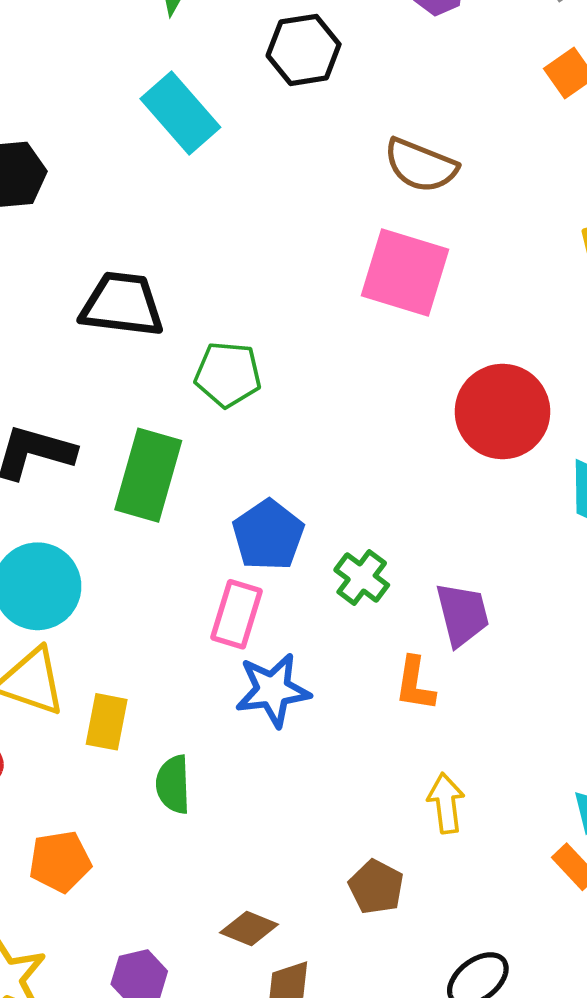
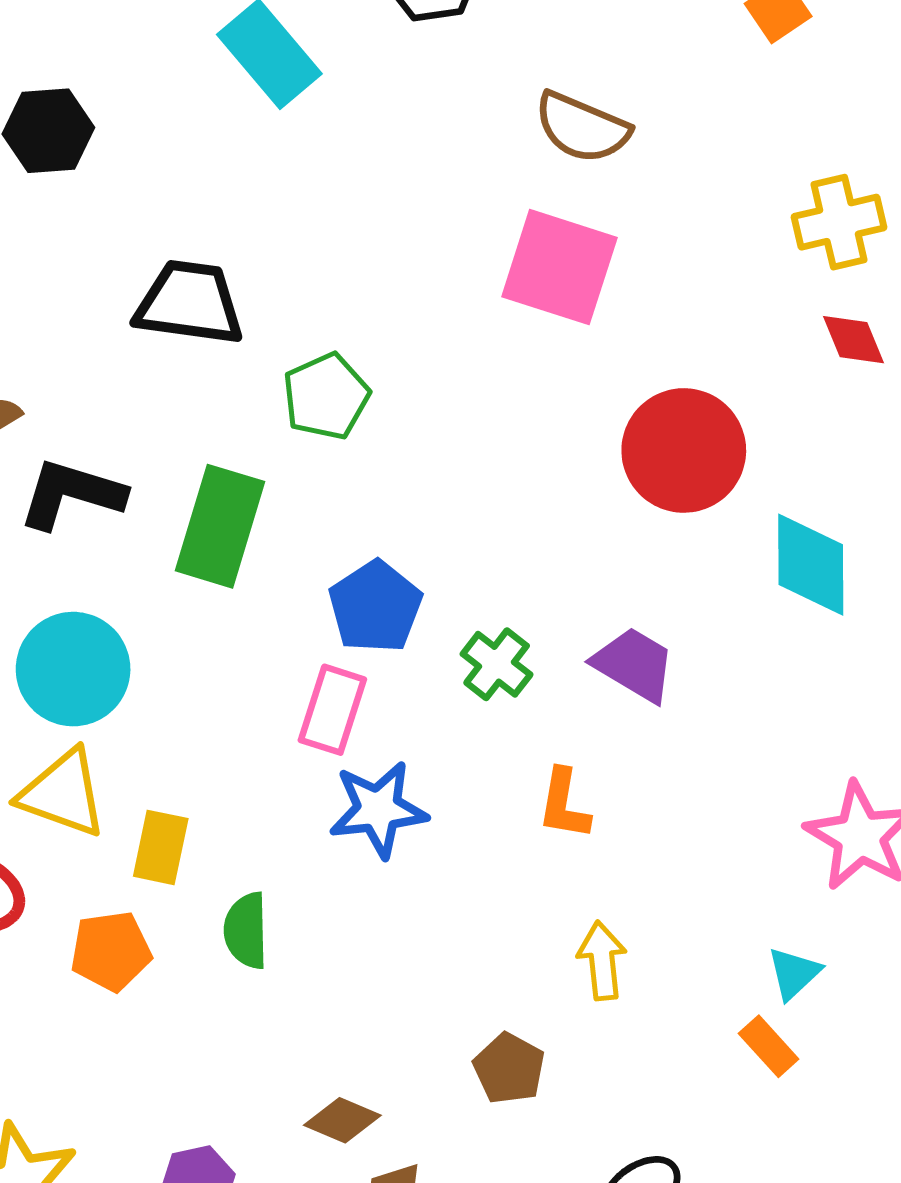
green pentagon: (228, 374) -> (326, 396), turned -30
purple trapezoid: (462, 614) -> (634, 664), moved, turned -46
orange pentagon: (60, 862) -> (111, 951), moved

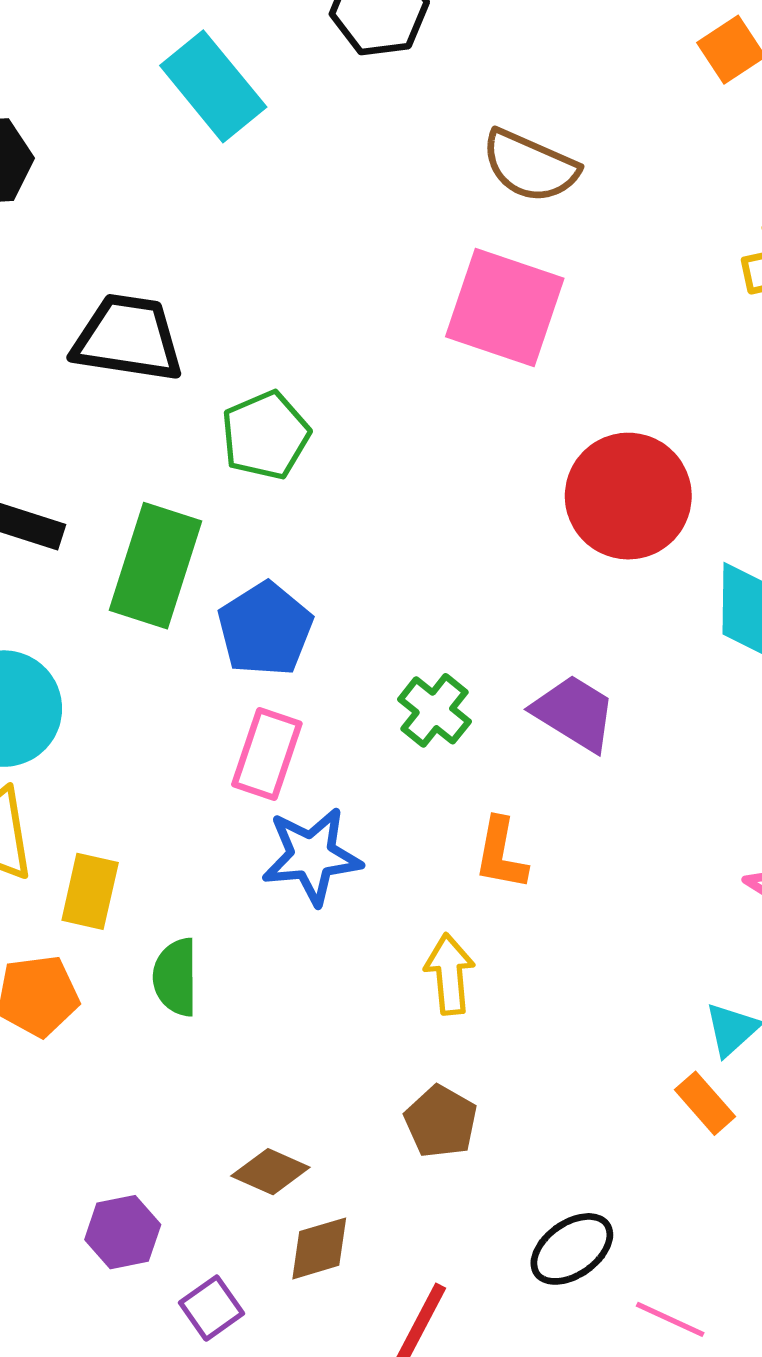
blue pentagon: (375, 607) -> (265, 629), moved
yellow arrow: (602, 961) -> (450, 974), moved

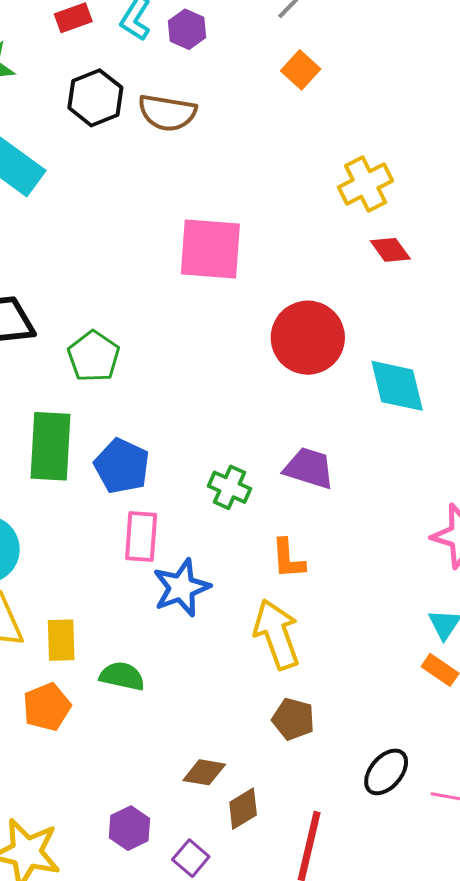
brown semicircle: (530, 166) -> (167, 113), moved
yellow arrow: (450, 974) -> (277, 634), size x1.5
green semicircle: (176, 977) -> (122, 676), turned 117

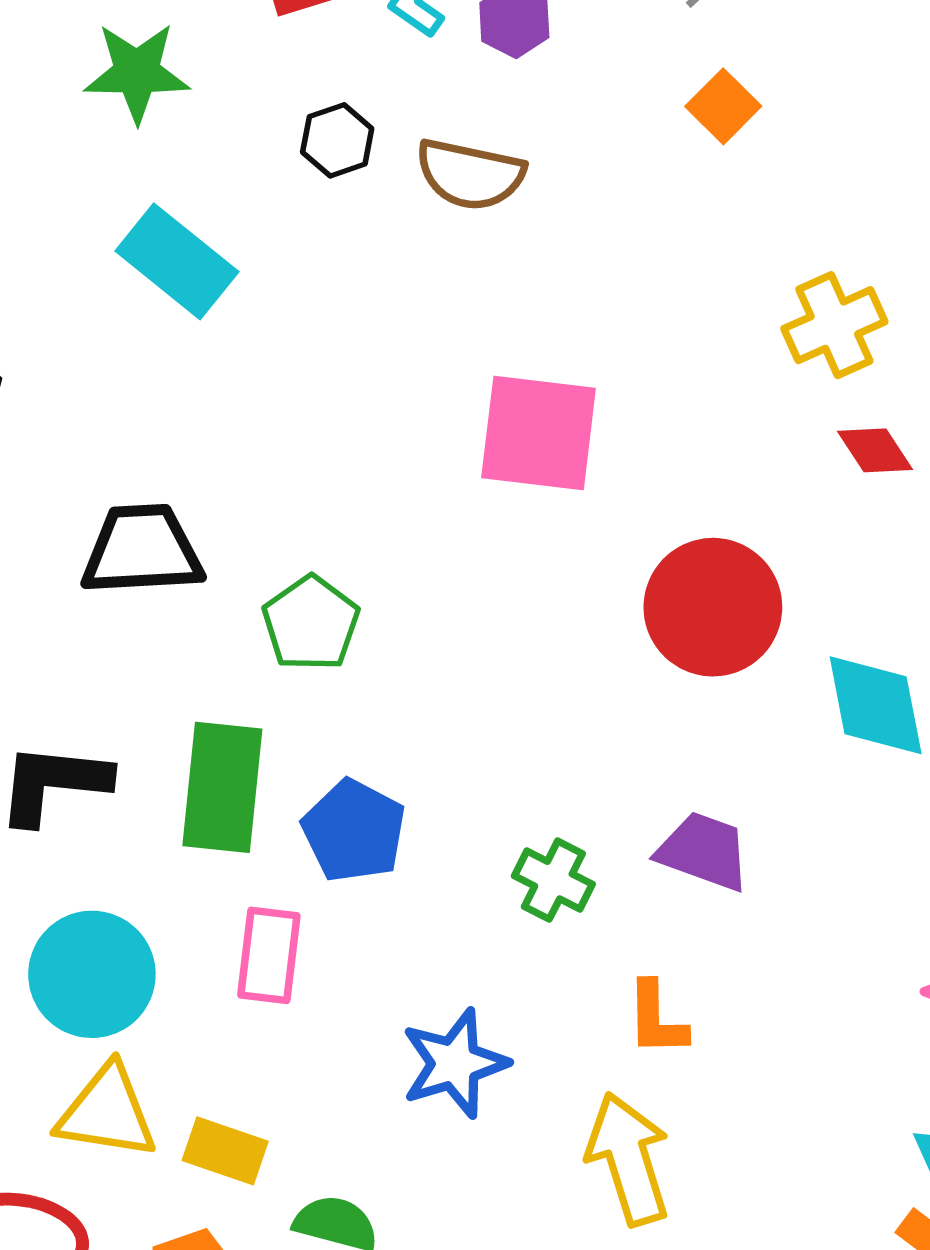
black hexagon: (95, 98) -> (337, 140), size x0.7
pink rectangle: (141, 536) -> (269, 955), moved
yellow rectangle: (61, 640) -> (225, 1151), turned -72

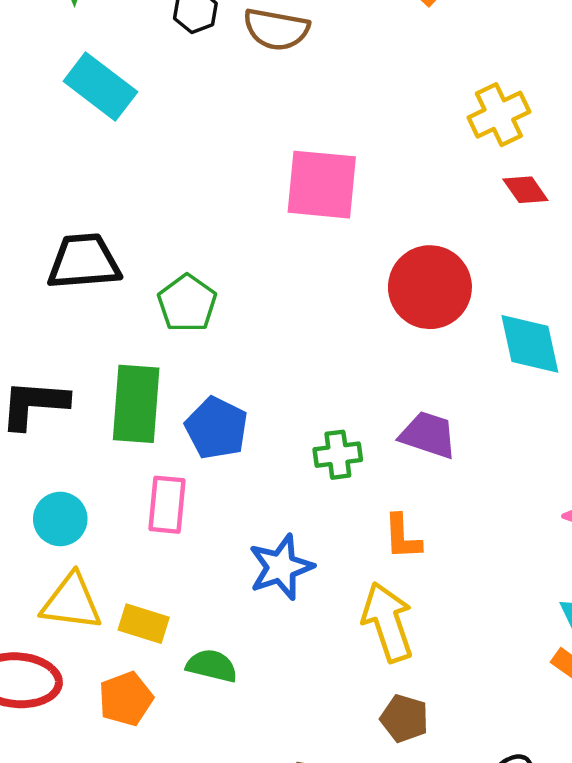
green cross: (553, 880) -> (338, 455), turned -33
cyan circle: (92, 974) -> (60, 519), size x0.7

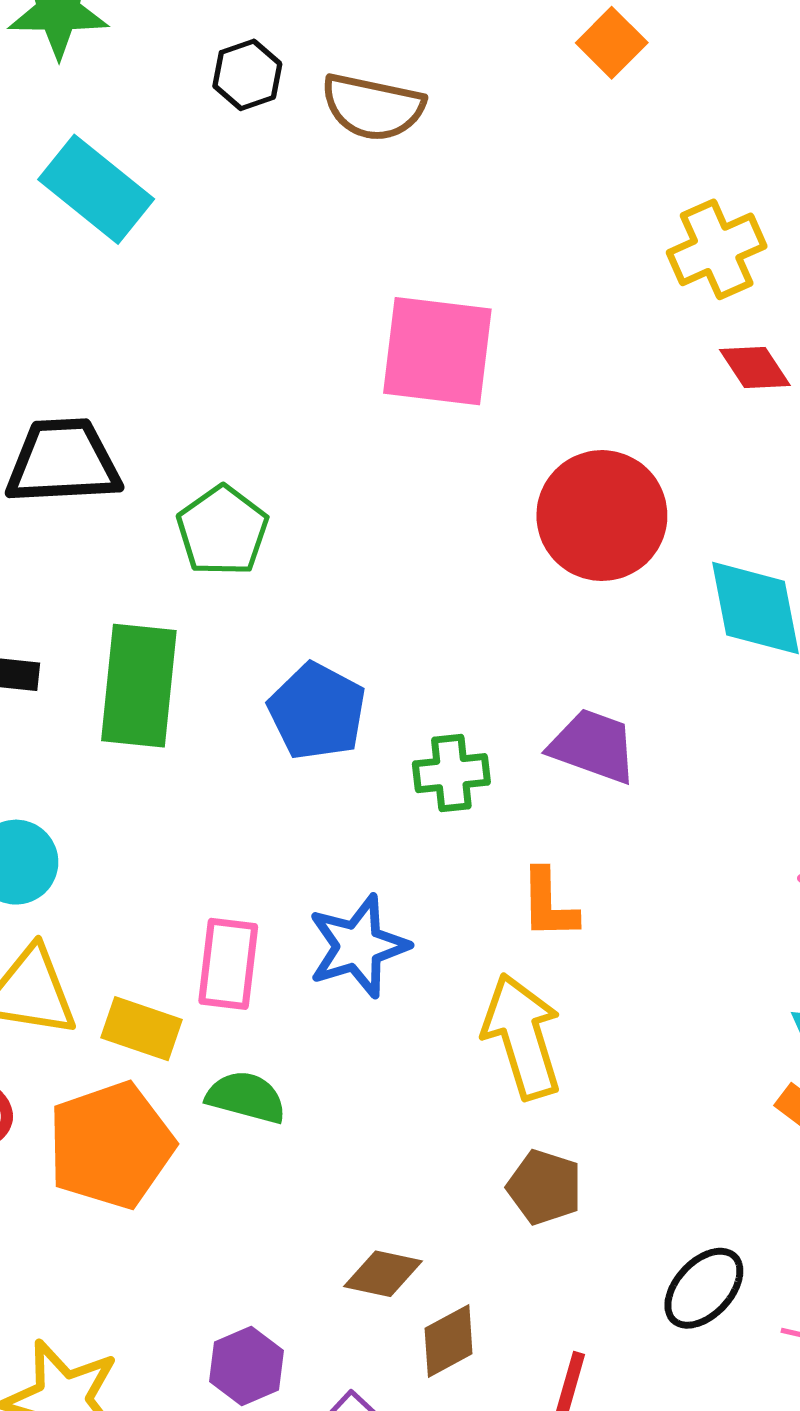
blue pentagon: (216, 428) -> (317, 711), moved
pink rectangle: (167, 505) -> (228, 964), moved
orange pentagon: (126, 699) -> (111, 1145), size x1.5

